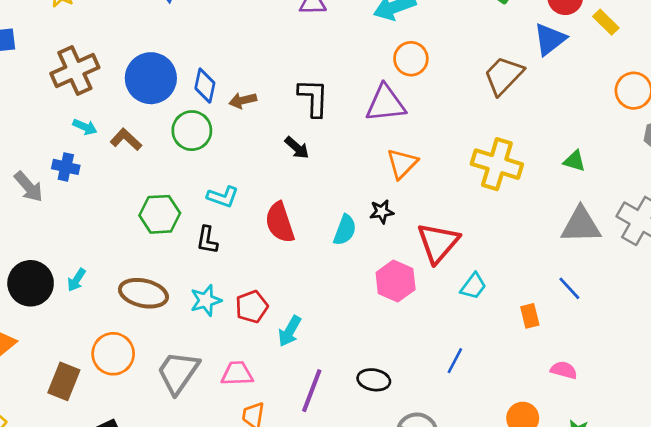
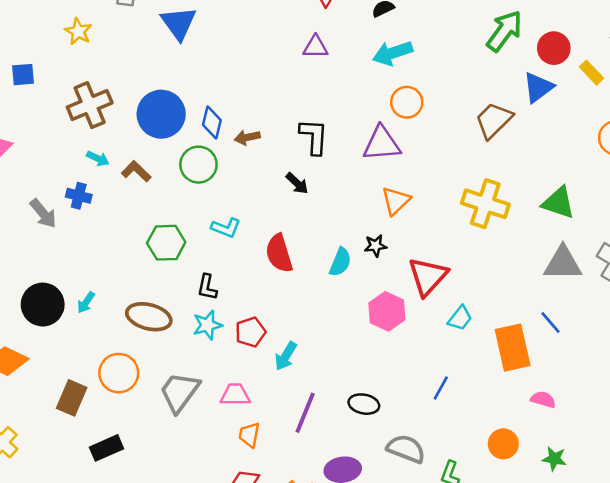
green triangle: (574, 161) -> (558, 203), size x1.6
black L-shape: (207, 240) -> (207, 287), moved
orange rectangle: (530, 316) -> (513, 348), size x2.0

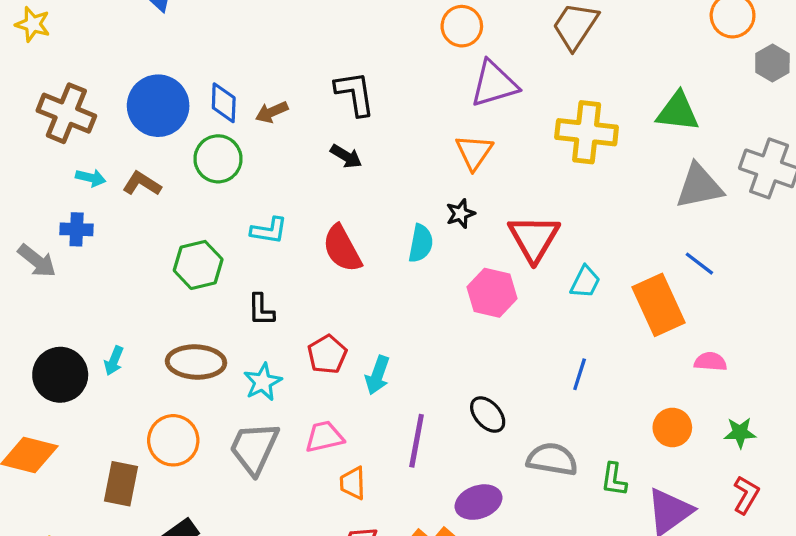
brown cross: (90, 105) -> (66, 113), turned -33
purple triangle: (382, 144) -> (494, 84), moved
cyan star: (207, 325) -> (263, 382), moved
black ellipse: (364, 404) -> (488, 415), turned 48

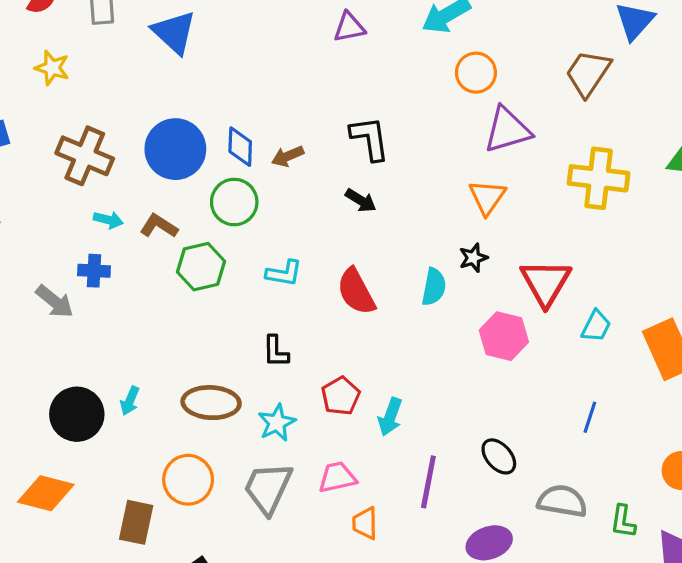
green hexagon: (198, 265) -> (201, 267), moved

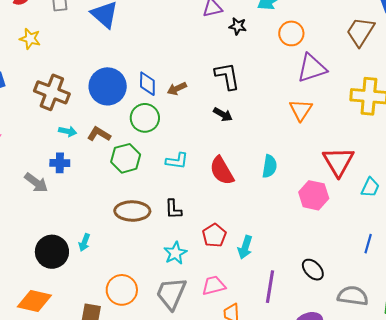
black star: (473, 258) -> (238, 26), moved, turned 30
brown ellipse: (211, 403) -> (132, 211), moved

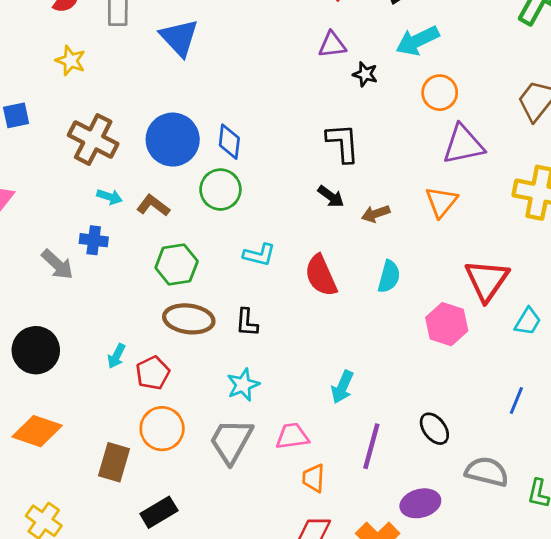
brown arrow: (177, 89) -> (376, 214), moved
green hexagon: (126, 158) -> (177, 265), moved
red pentagon: (214, 235) -> (153, 373), moved
black circle: (52, 252) -> (36, 350), moved

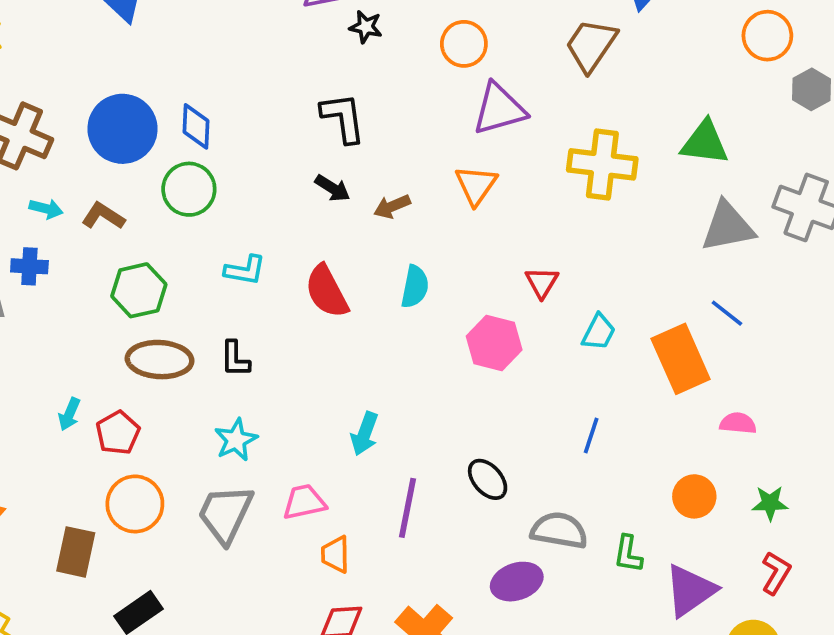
red triangle: (487, 280) -> (542, 282), size x0.6
purple ellipse: (420, 503) -> (517, 582), moved

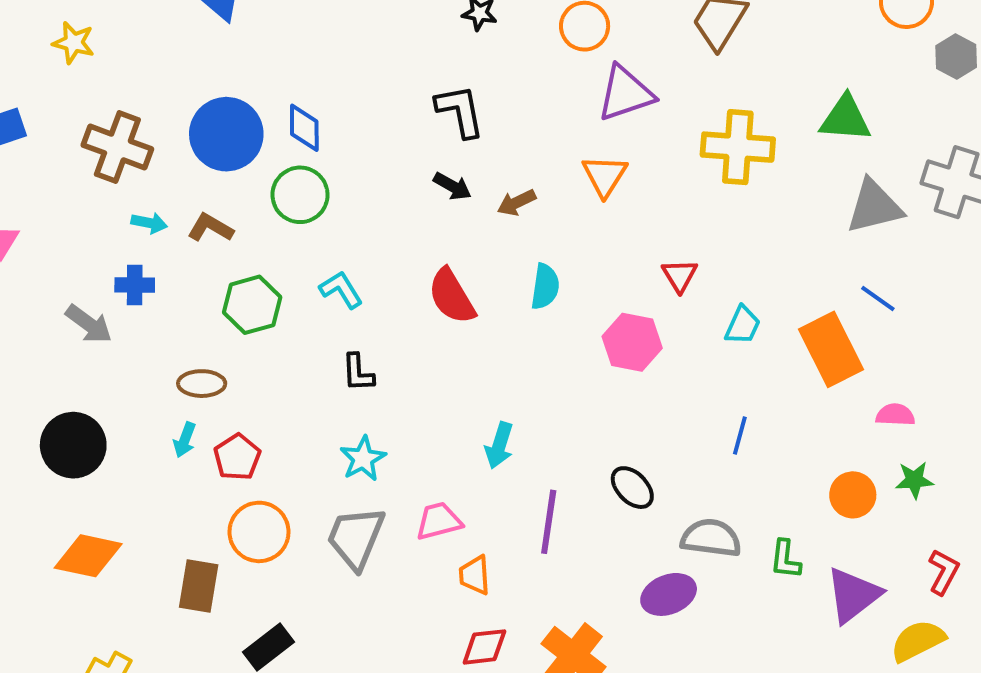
cyan L-shape: (245, 270) -> (341, 290), moved, turned -129
brown ellipse: (160, 360) -> (202, 384), moved, size x0.7
green star: (770, 503) -> (914, 480), moved

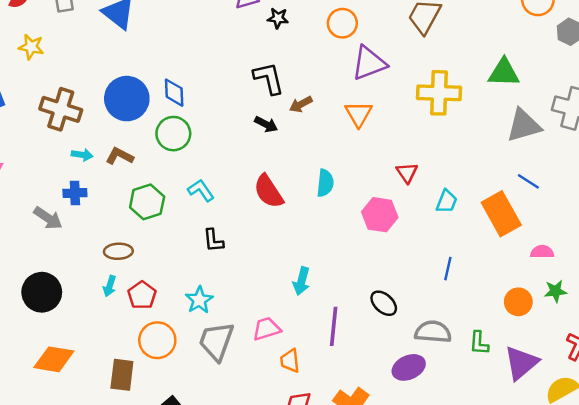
brown arrow: (517, 203) -> (301, 104), moved
cyan star: (363, 459) -> (199, 300), moved

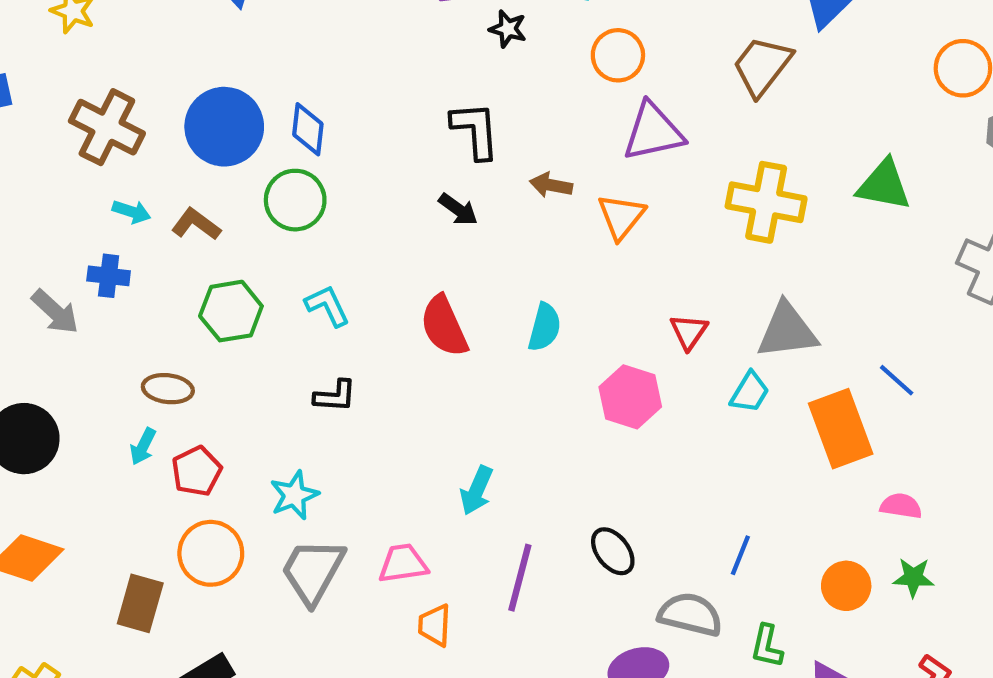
brown arrow: (301, 104) -> (551, 185), moved, turned 30
gray triangle: (524, 125) -> (787, 331), moved
black L-shape: (213, 240) -> (335, 396), turned -90
blue line: (448, 269) -> (740, 555), moved

